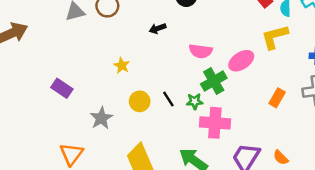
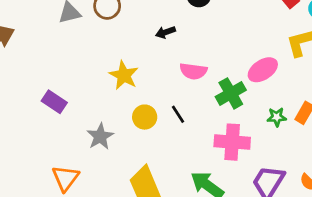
pink semicircle: (201, 51) -> (193, 71), moved
yellow star: (122, 65) -> (124, 75), size x1.5
green star: (195, 101) -> (277, 117), moved

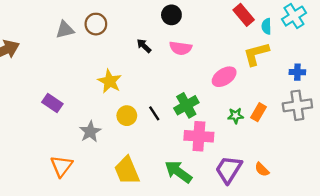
black arrow: (165, 32) -> (144, 46), turned 63
pink semicircle: (193, 71) -> (181, 48), moved
green cross: (231, 93) -> (186, 105), moved

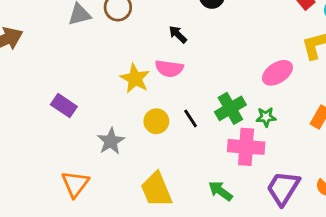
pink semicircle: (181, 48) -> (169, 69), moved
green star: (236, 116) -> (266, 117), moved
green arrow: (178, 172) -> (220, 191), size x0.7

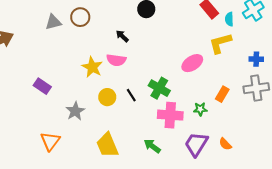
green cross: (230, 108) -> (159, 88), turned -30
green star: (266, 117) -> (200, 109), moved

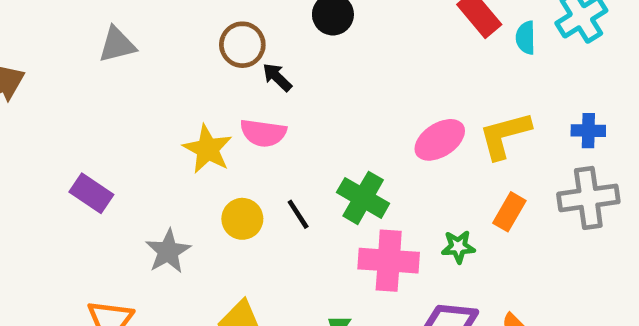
brown circle: (80, 17) -> (242, 45), moved
yellow L-shape: (220, 43) -> (505, 135), moved

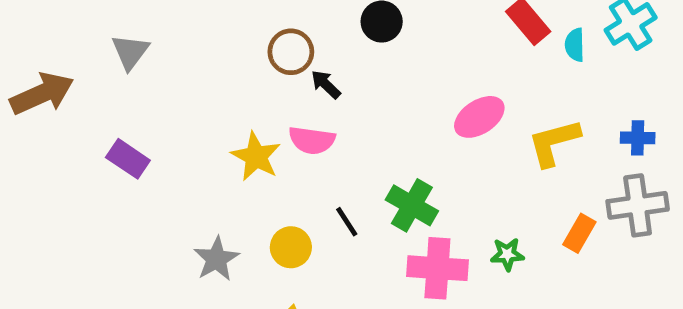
gray triangle: (117, 45) -> (130, 52), moved, turned -39
pink ellipse: (440, 140) -> (479, 117), moved
purple rectangle: (91, 193) -> (128, 159), moved
orange rectangle: (509, 212) -> (579, 233), moved
yellow circle: (242, 219) -> (291, 247), moved

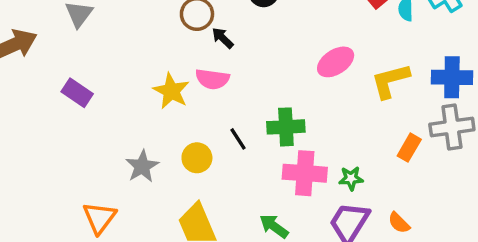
blue cross: (638, 138) -> (452, 77), size x1.6
green cross: (412, 205) -> (286, 127), turned -33
green star: (507, 254) -> (351, 178), moved

